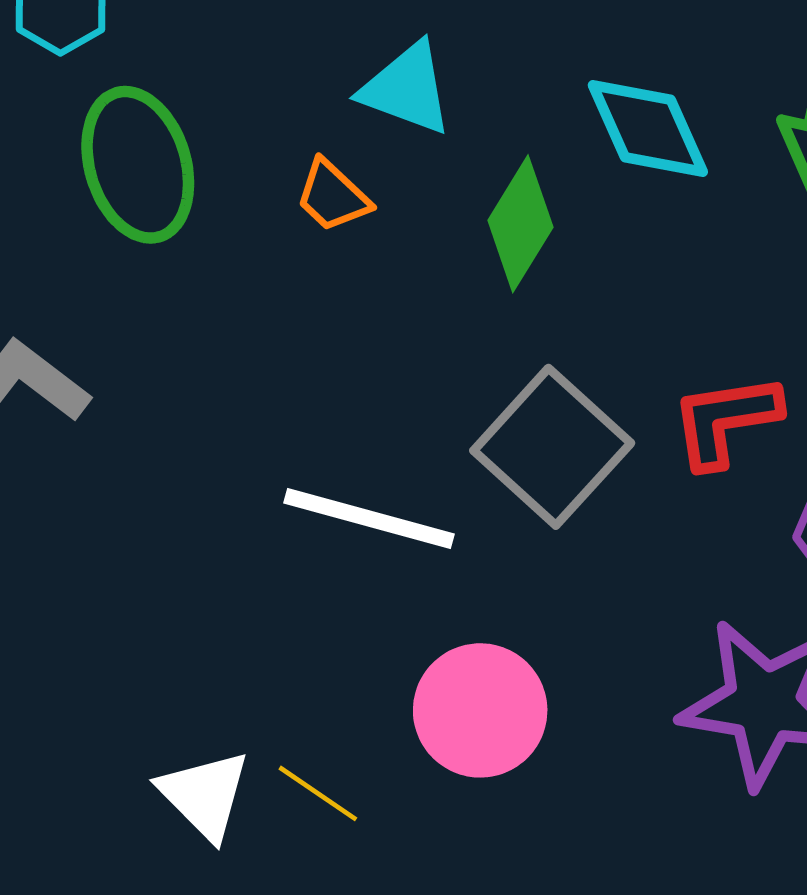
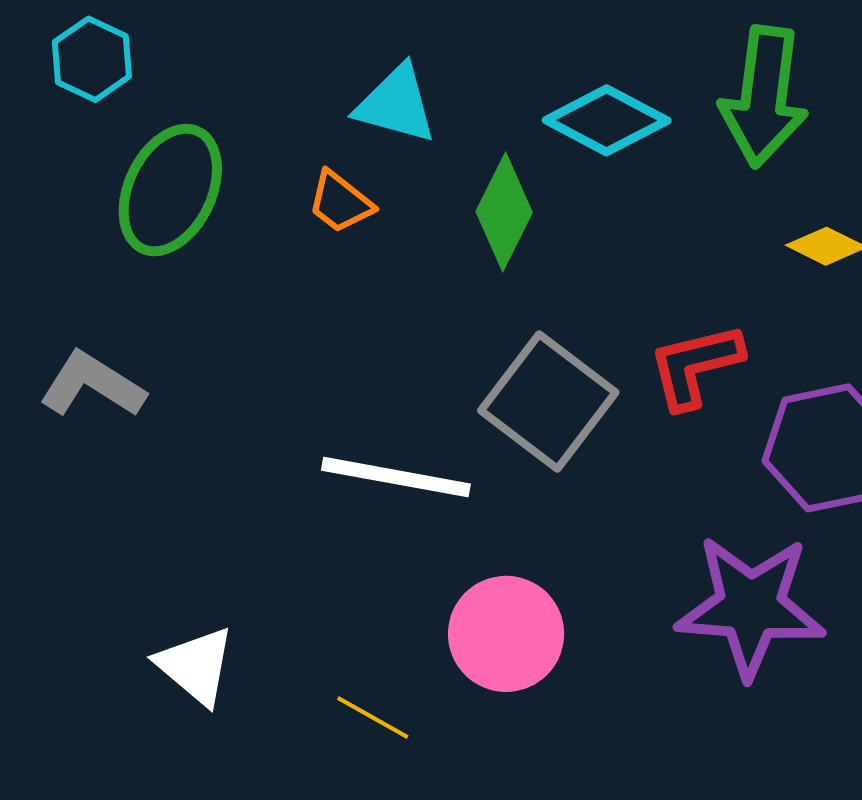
cyan diamond: (648, 128) -> (607, 120), turned -33
green ellipse: (138, 165) -> (170, 190), turned 47
white triangle: (205, 795) -> (196, 666), moved

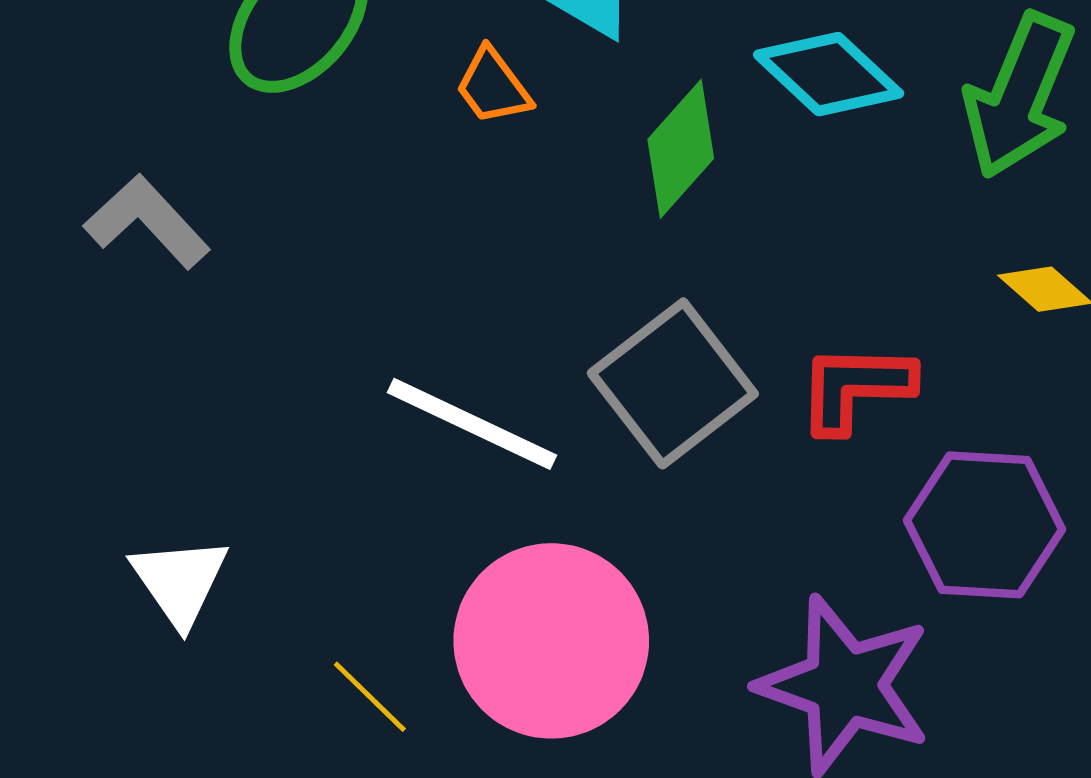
pink circle: (506, 634) -> (551, 641), size x1.4

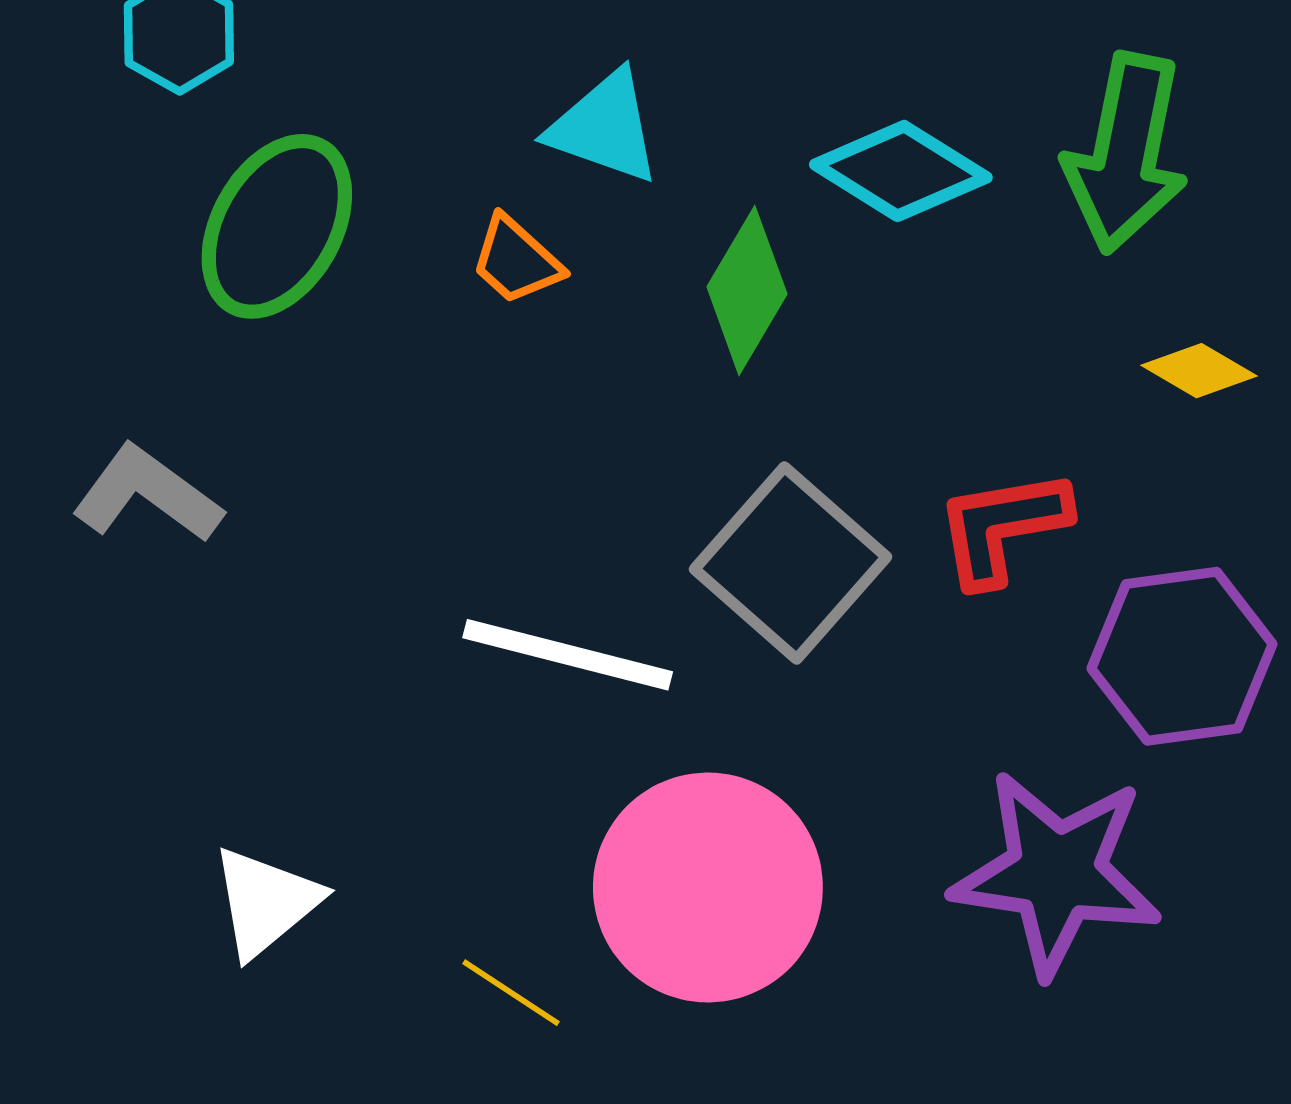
white triangle: (180, 581) -> (266, 902), turned 36

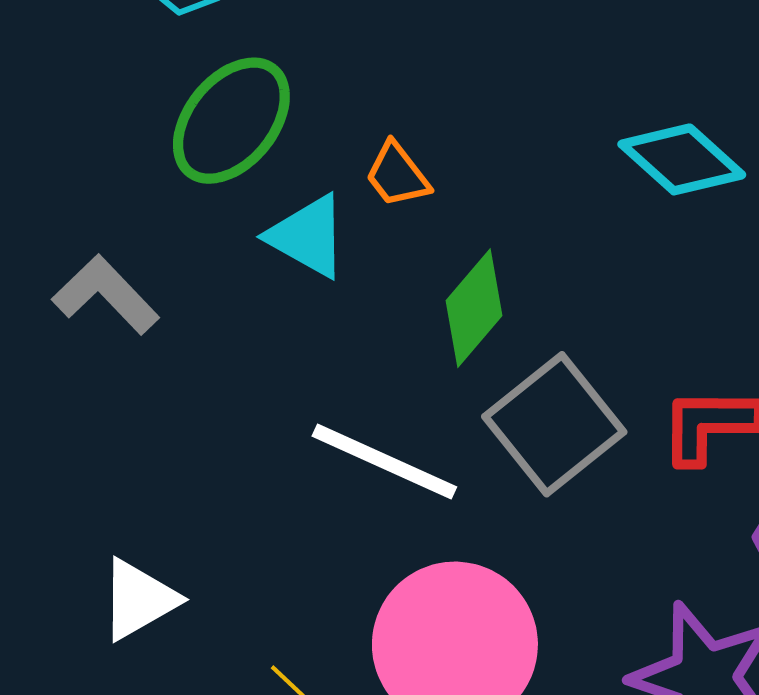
cyan triangle: (604, 127) -> (308, 236), moved
green diamond: (747, 290) -> (474, 308), moved

